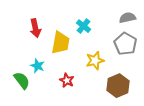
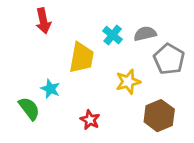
gray semicircle: (127, 18) -> (145, 34), moved
red arrow: (35, 28) -> (43, 21), moved
red star: (67, 80) -> (90, 120), moved

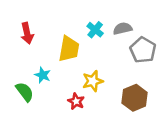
red arrow: (43, 21) -> (27, 33), moved
yellow star: (128, 82) -> (93, 81), moved

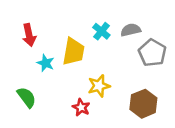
cyan star: (43, 75) -> (46, 63), moved

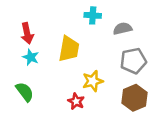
cyan cross: (101, 31) -> (93, 15), moved, turned -35
gray pentagon: (152, 53) -> (133, 61), moved, turned 30
cyan star: (46, 63) -> (31, 57), moved

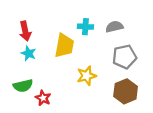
cyan cross: (93, 15) -> (85, 27), moved
green semicircle: (25, 92) -> (23, 86), turned 114
red star: (76, 101) -> (43, 98), moved

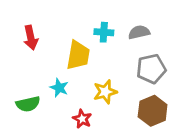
cyan star: (29, 53) -> (59, 88), moved
red star: (43, 98) -> (82, 119), moved

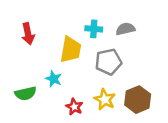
gray pentagon: (151, 69) -> (108, 62), moved
yellow star: (105, 92) -> (105, 100), moved, turned -30

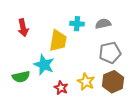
gray pentagon: (108, 62) -> (110, 53), moved
cyan star: (54, 79) -> (44, 65), size x1.5

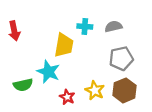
red arrow: (23, 28) -> (14, 31), moved

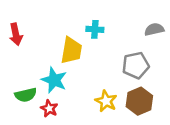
gray semicircle: (113, 26) -> (154, 29), moved
red star: (67, 97) -> (49, 108), moved

